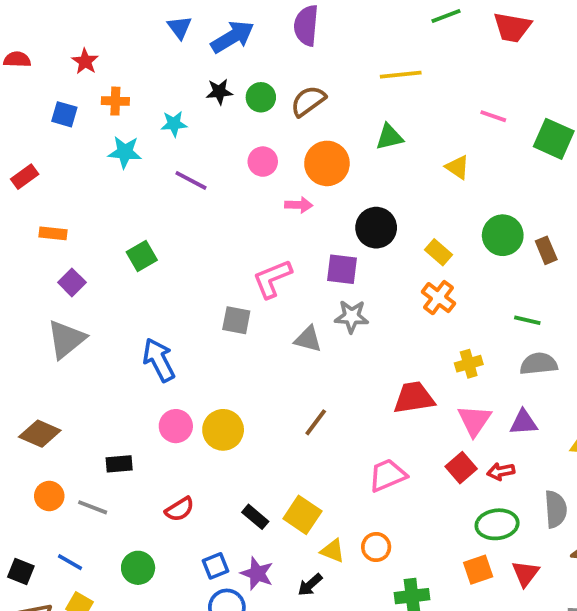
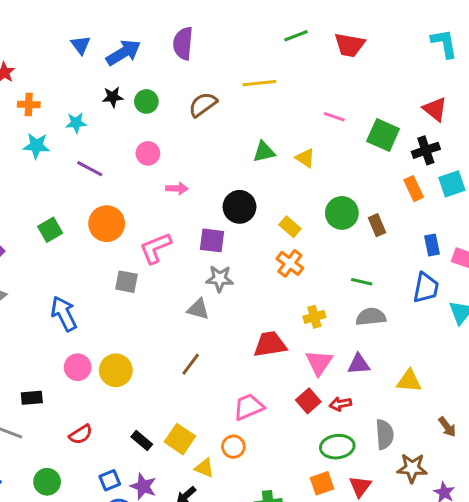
brown semicircle: (308, 101) -> (203, 105), moved
green triangle: (389, 137) -> (264, 152), moved
orange circle: (327, 163) -> (107, 224), moved
gray triangle: (308, 339) -> (198, 309), moved
orange circle: (376, 547) -> (233, 447), moved

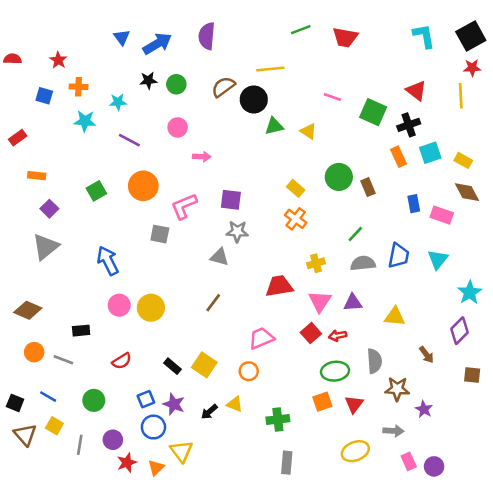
black circle: (240, 207) -> (254, 99), moved
green line: (362, 282) -> (355, 234), turned -60
blue trapezoid: (426, 288) -> (398, 256), moved
yellow triangle: (204, 468) -> (235, 404), moved

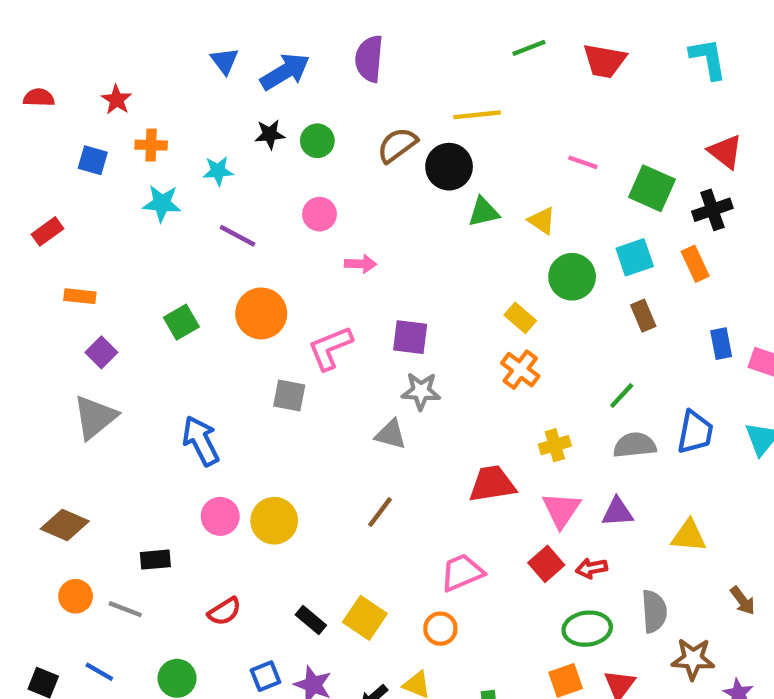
cyan L-shape: (424, 36) -> (708, 59), moved
cyan square: (430, 153) -> (635, 257), moved
green circle: (339, 177) -> (572, 277), moved

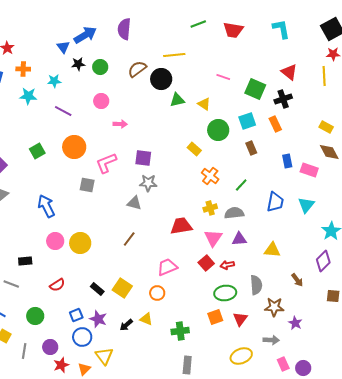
blue triangle: (225, 61) -> (63, 47), moved
orange cross: (520, 370) -> (210, 176), moved
gray semicircle: (635, 445) -> (234, 213), moved

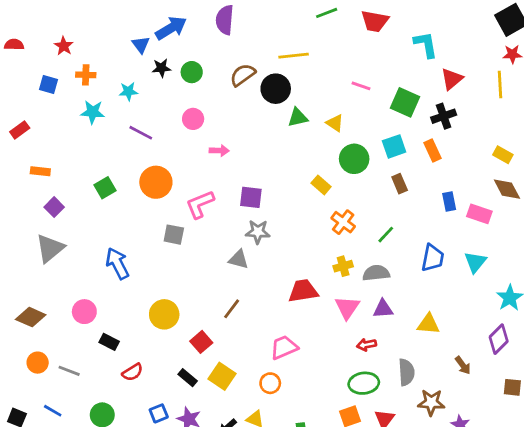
cyan L-shape: (281, 29) -> (426, 45), moved
red triangle: (289, 72) -> (452, 79), turned 42
pink circle: (55, 241) -> (84, 312), moved
black rectangle: (25, 261) -> (109, 342), moved, turned 32
red square: (206, 263) -> (201, 342), moved

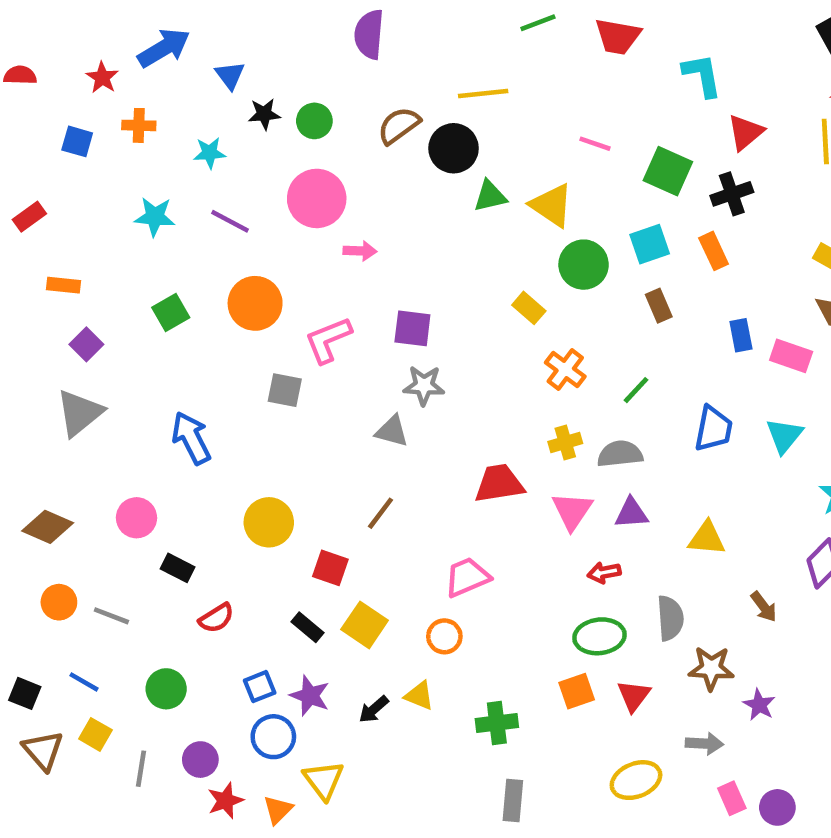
blue arrow: (171, 28) -> (164, 48), moved
cyan star: (93, 112) -> (155, 217), moved
pink circle: (193, 119) -> (317, 198), size x1.6
yellow triangle: (335, 123) -> (552, 205), size x1.5
red square: (201, 342) -> (330, 568), turned -30

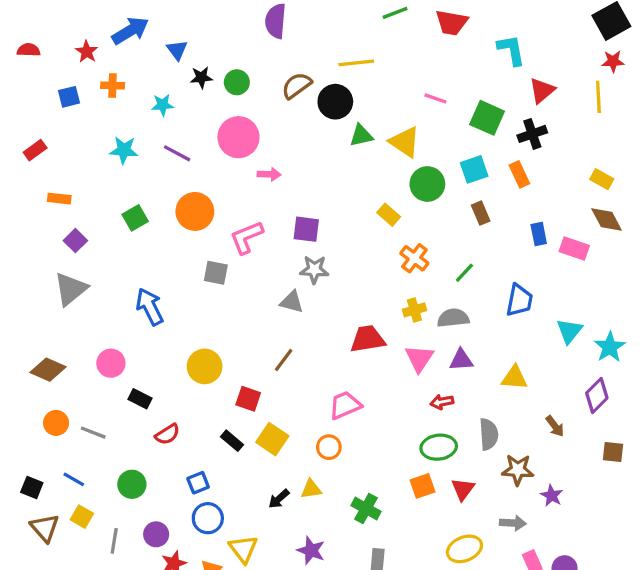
blue square: (77, 141) -> (69, 97), turned -30
cyan triangle: (784, 436) -> (569, 331), moved
purple star: (310, 696) -> (311, 550), moved
yellow triangle: (419, 696) -> (311, 489), turned -30
green cross: (497, 723) -> (366, 508), turned 36

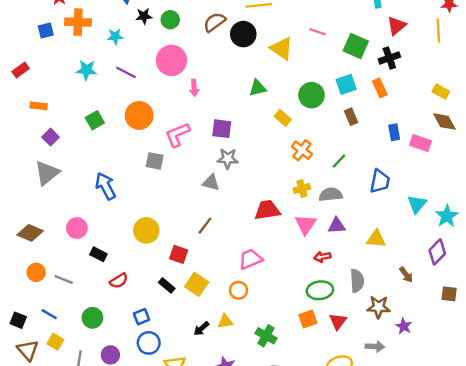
orange cross: (113, 86) -> (78, 22), size x1.5
green triangle: (361, 136) -> (258, 88), moved
yellow triangle: (405, 142) -> (282, 48), moved
pink arrow: (269, 174) -> (194, 88), turned 84

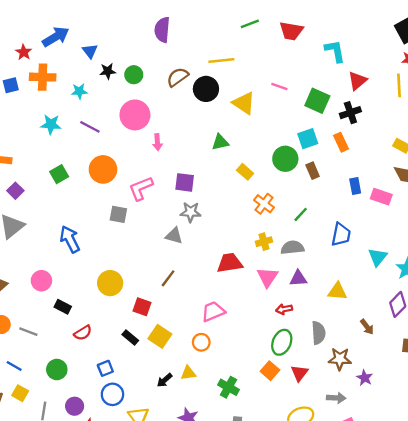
green circle: (312, 95) -> (285, 159), moved
green ellipse: (320, 290) -> (282, 342), turned -60
orange square: (308, 319) -> (270, 371), turned -30

